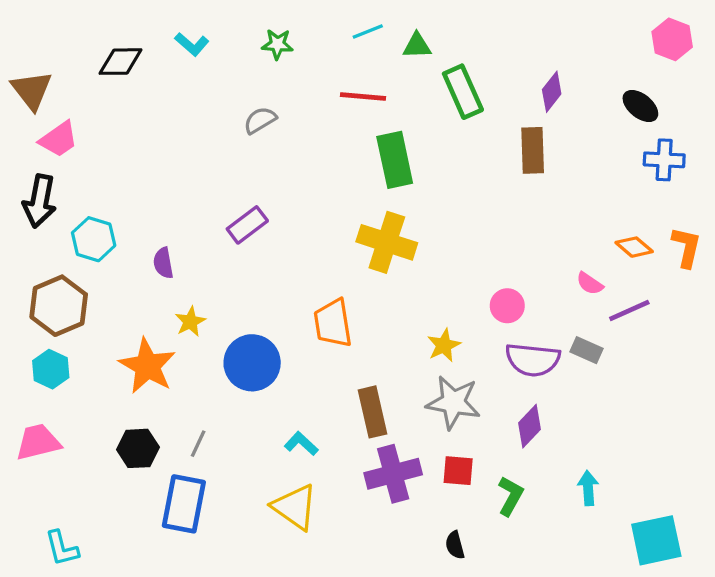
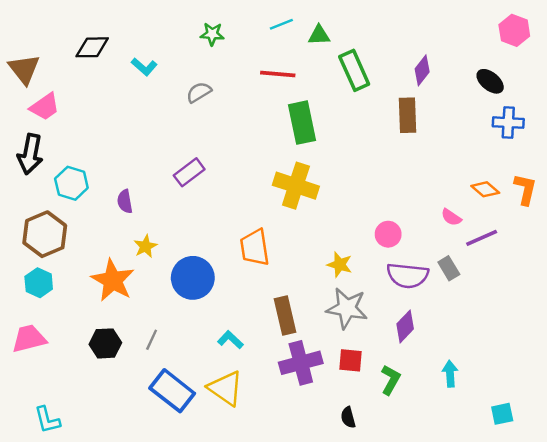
cyan L-shape: (192, 44) -> (144, 67), moved
yellow star: (444, 345) -> (340, 265), turned -30
gray rectangle: (587, 350) -> (449, 268), turned 35
blue rectangle: (184, 504) -> (172, 391), moved, turned -63
cyan square: (656, 540) -> (502, 414), size x0.6

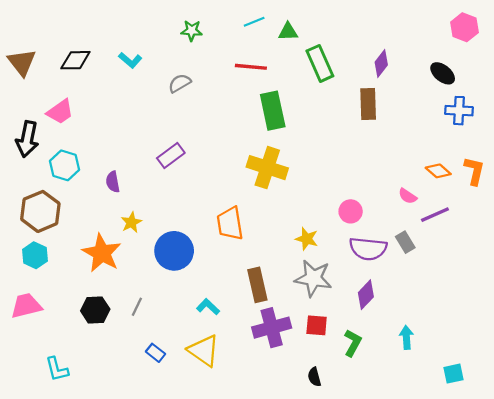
black diamond: (92, 47) -> (75, 60), moved
pink trapezoid: (45, 107) -> (60, 112), moved
blue rectangle: (172, 391) -> (155, 353), size x0.5
cyan L-shape: (47, 420) -> (57, 369), moved

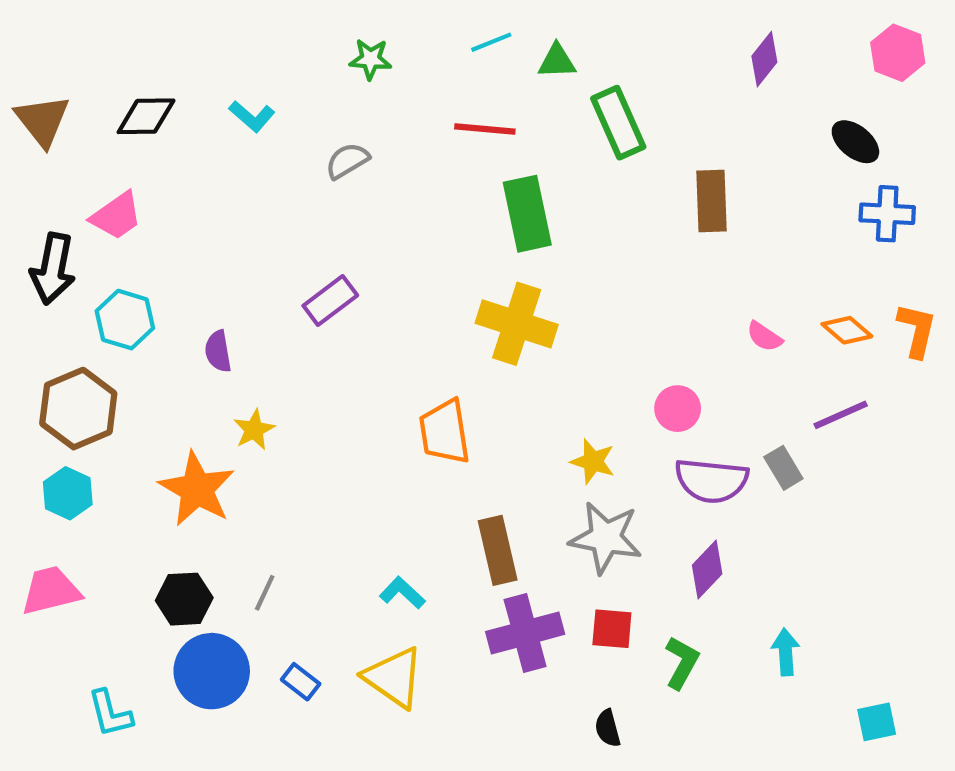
purple diamond: (381, 63) -> (764, 59), moved
pink semicircle: (408, 196) -> (764, 337), moved
blue circle: (174, 251) -> (212, 671), moved

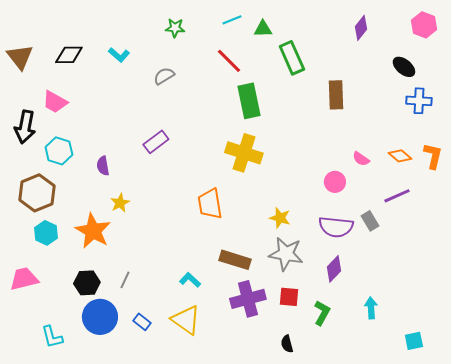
red line: (485, 129) -> (229, 61), turned 40
pink trapezoid: (116, 216) -> (55, 102), turned 64
pink circle: (678, 409) -> (335, 182), moved
cyan hexagon: (68, 493) -> (46, 233), moved
brown rectangle: (498, 550) -> (235, 260), turned -60

